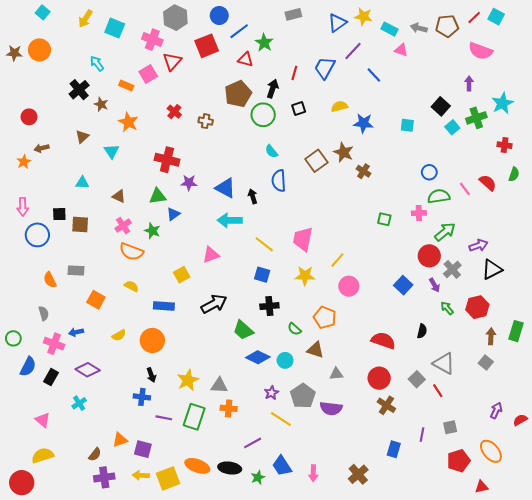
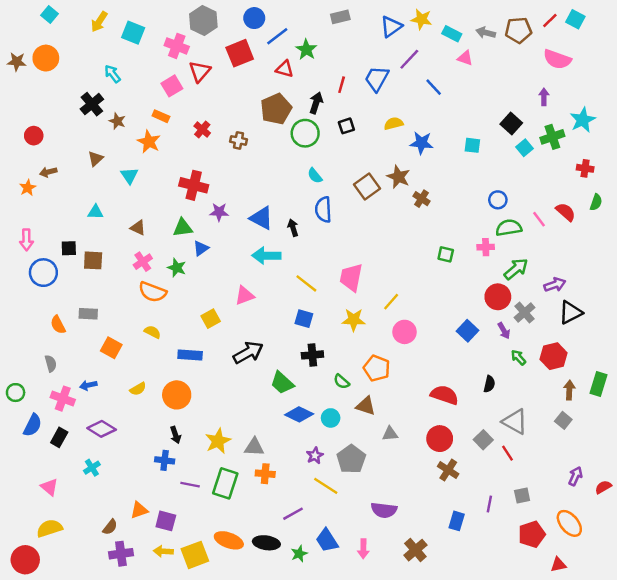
orange rectangle: (126, 86) -> (161, 116), moved
purple semicircle: (331, 408) -> (384, 510), moved

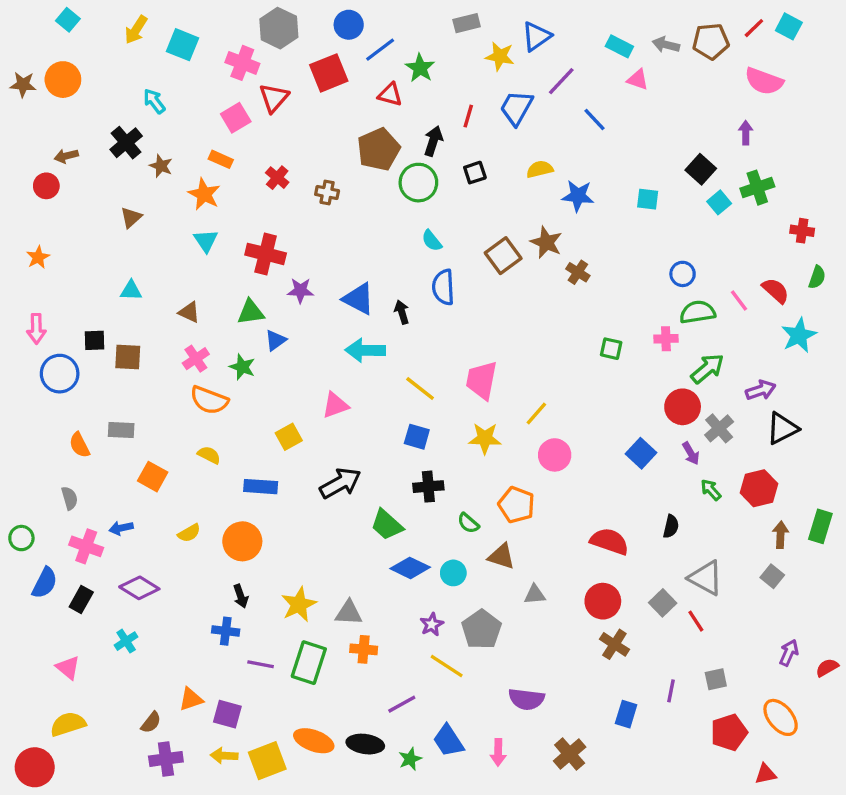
yellow star: (421, 19) -> (500, 56), moved
cyan star: (583, 120) -> (799, 335), moved
brown arrow: (48, 172) -> (66, 156), moved
cyan triangle: (129, 176) -> (206, 241), moved

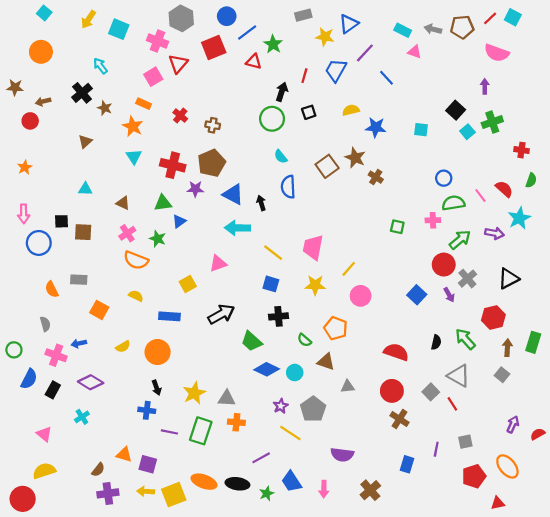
brown star: (23, 85) -> (15, 87), moved
brown pentagon: (379, 149) -> (212, 163), moved
purple arrow: (761, 390) -> (494, 233), moved, turned 30
green arrow: (711, 490) -> (465, 339), moved, size x1.5
orange triangle: (191, 699) -> (124, 455), turned 35

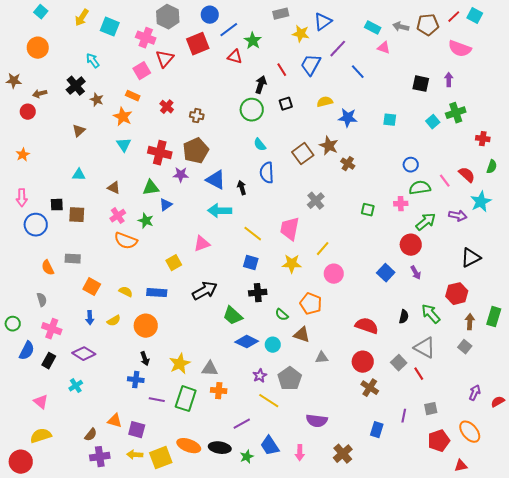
red line: (304, 76) -> (282, 70), turned -48
black square: (456, 110) -> (421, 84), moved, turned -30
gray cross: (467, 279) -> (316, 201), moved
yellow semicircle: (136, 296) -> (126, 292), moved
blue arrow: (79, 343) -> (90, 318), moved, turned -80

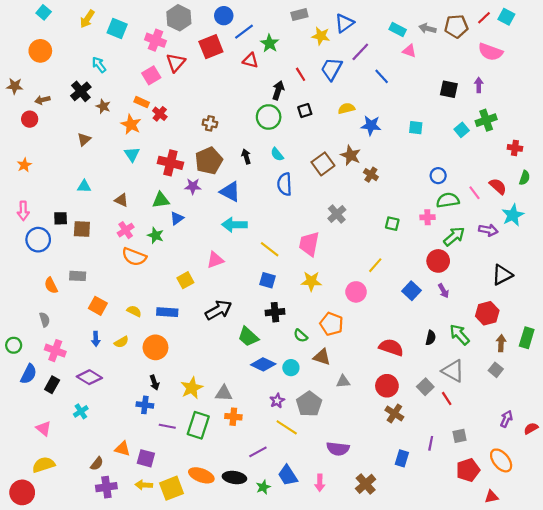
red cross: (167, 107) -> (160, 114), moved
black arrow: (242, 188) -> (246, 156), moved
yellow line: (323, 249) -> (375, 265), moved

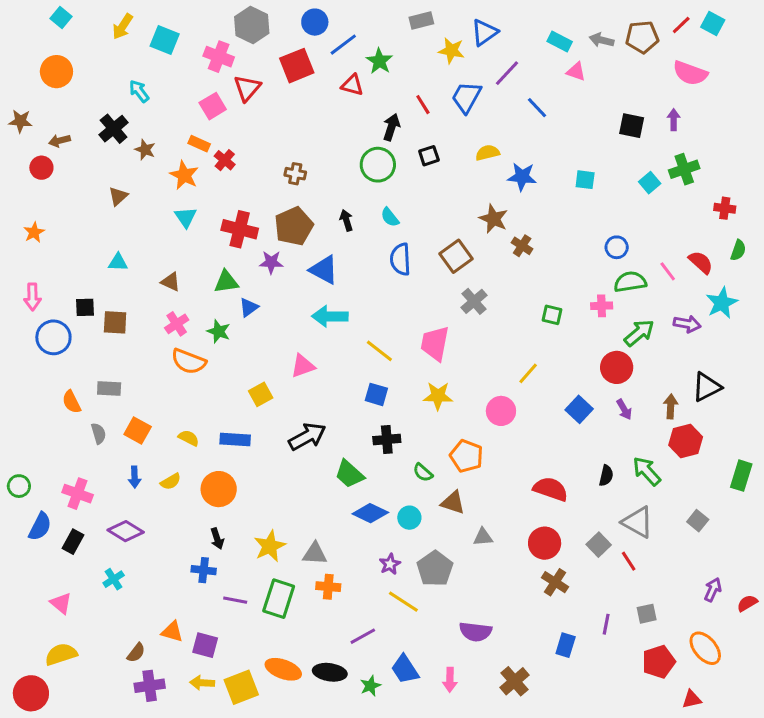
brown square: (323, 164) -> (456, 256), moved
gray semicircle: (45, 320) -> (99, 433), moved
brown arrow: (501, 343) -> (671, 406), moved

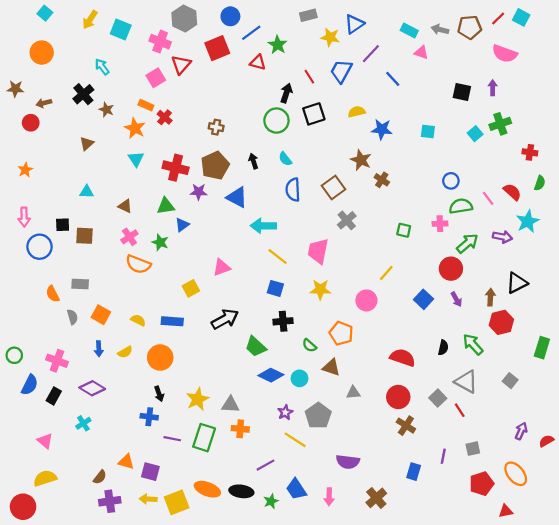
black square: (429, 156) -> (314, 114), size x1.5
cyan arrow: (330, 316) -> (263, 226), moved

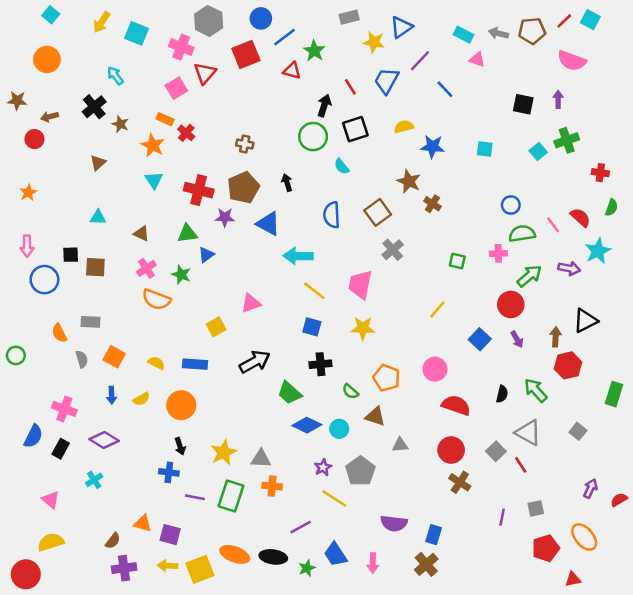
cyan semicircle: (285, 159) -> (342, 166), moved
pink circle: (366, 300) -> (435, 369), moved
green circle: (14, 355) -> (16, 355), moved
blue rectangle: (414, 472) -> (434, 535), moved

